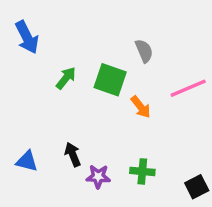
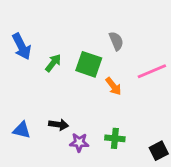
blue arrow: (27, 37) -> (22, 46), moved
black arrow: (73, 154) -> (59, 125), turned 120

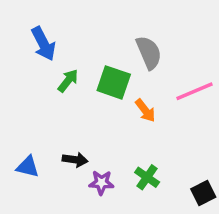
gray semicircle: (116, 41) -> (149, 53), size x1.4
blue arrow: (22, 46) -> (43, 44), moved
green cross: (115, 138) -> (147, 177), turned 30

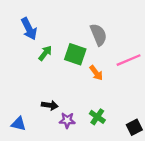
blue triangle: (28, 167) -> (19, 124), moved

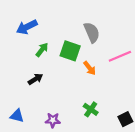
blue arrow: (29, 29) -> (27, 27), turned 90
black arrow: (50, 105) -> (35, 79), moved, turned -40
purple star: (67, 120) -> (53, 120), moved

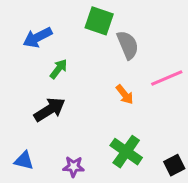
green square: (70, 51) -> (99, 21), moved
black arrow: (35, 79) -> (50, 110), size x1.5
green cross: (91, 109) -> (126, 152), size x1.5

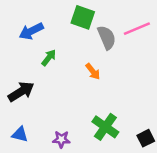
pink line: (167, 78) -> (137, 29), moved
orange arrow: (125, 95) -> (93, 71), moved
black arrow: (50, 110) -> (21, 92), moved

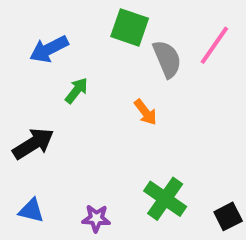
pink line: (137, 29) -> (214, 45), turned -32

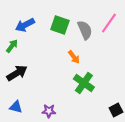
green square: (130, 27) -> (60, 25), moved
green arrow: (77, 90) -> (12, 46), moved
green cross: (165, 199) -> (84, 83), moved

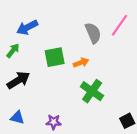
green square: (60, 25) -> (55, 57), moved, turned -30
orange arrow: (74, 57) -> (81, 63), turned -72

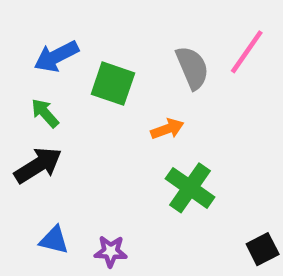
green arrow: (13, 51) -> (45, 113), moved, turned -80
green square: (55, 57) -> (113, 84), moved, turned 30
blue triangle: (17, 118) -> (54, 240), moved

